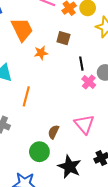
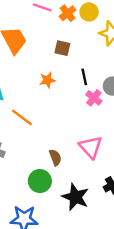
orange star: (41, 53) -> (47, 80), moved
orange line: (26, 96) -> (22, 117), turned -66
brown semicircle: (54, 132) -> (55, 157), turned 136

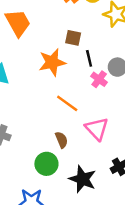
brown square: (62, 48) -> (73, 38), moved
orange star: (47, 80) -> (52, 62), size x1.6
orange line: (22, 117) -> (67, 103), moved

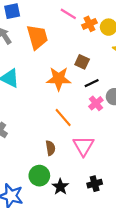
black line: (89, 58) -> (92, 83), turned 64
green circle: (46, 164) -> (39, 176), moved
black star: (83, 179) -> (60, 187), size x0.7

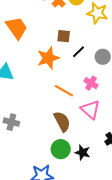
pink cross: (96, 103) -> (91, 83), moved
brown semicircle: (50, 148) -> (62, 122), size x1.5

